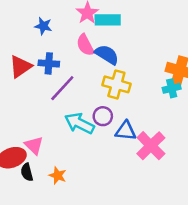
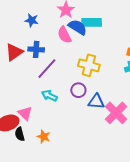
cyan rectangle: (108, 20) -> (92, 22), moved
blue semicircle: (107, 55) -> (78, 27), moved
cyan arrow: (79, 123) -> (49, 96), moved, size x0.7

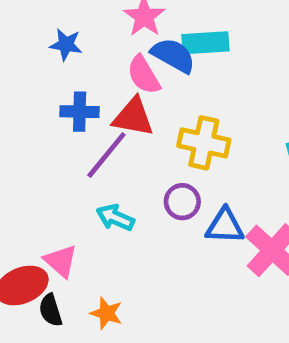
red triangle: (14, 52) -> (133, 117), moved, turned 48

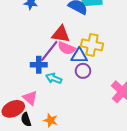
pink semicircle: (144, 75) -> (67, 48), moved, turned -36
blue cross: (80, 112) -> (39, 65), moved
blue triangle: (225, 226) -> (79, 56), moved

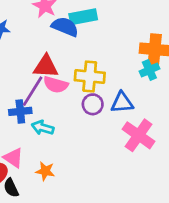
blue triangle: (79, 56) -> (122, 103), moved
purple circle: (83, 71) -> (93, 104), moved
orange star: (51, 120) -> (45, 171), moved

